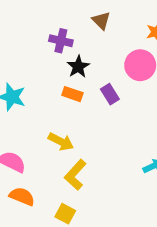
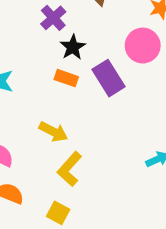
purple cross: (61, 41) -> (53, 18), turned 35
purple rectangle: (110, 94) -> (109, 78), size x1.5

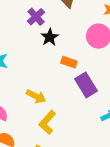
orange rectangle: (66, 78) -> (69, 62), moved
purple rectangle: (109, 78) -> (86, 85), moved

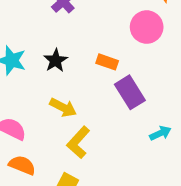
black star: (50, 37) -> (56, 60), moved

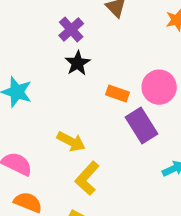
pink circle: (147, 27) -> (159, 87), moved
black star: (56, 60) -> (78, 63), moved

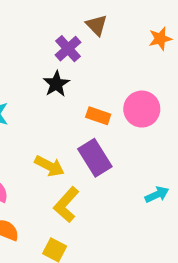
purple cross: (71, 30) -> (68, 49), moved
purple rectangle: (142, 125) -> (95, 158), moved

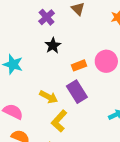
purple cross: (68, 49) -> (47, 17), moved
orange rectangle: (98, 116) -> (79, 65), turned -40

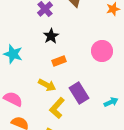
orange rectangle: (79, 65) -> (59, 61), moved
purple rectangle: (77, 92) -> (79, 93), moved

